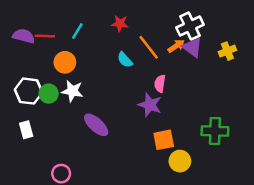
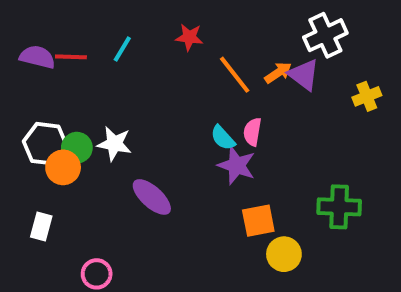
white cross: (190, 26) -> (325, 35), moved
yellow cross: (227, 51) -> (367, 96), moved
cyan semicircle: (125, 60) -> (223, 138), moved
orange circle: (65, 62) -> (63, 167), moved
white rectangle: (26, 130) -> (41, 227), moved, turned 30

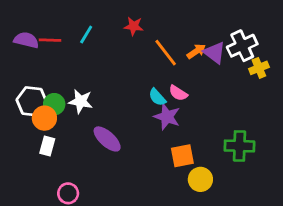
white cross: (325, 35) -> (242, 46), moved
pink semicircle: (252, 132) -> (178, 93), turned -66
white rectangle: (41, 227) -> (47, 146), moved

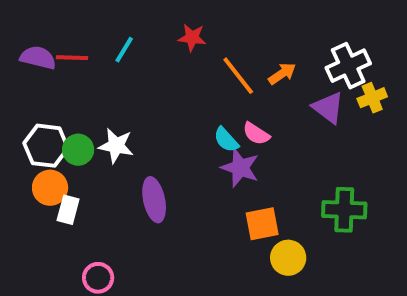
purple triangle: (214, 53) -> (328, 108), moved
orange circle: (44, 118) -> (50, 188), moved
purple ellipse: (107, 139) -> (154, 200), turned 36

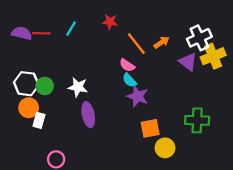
yellow cross: (372, 98) -> (213, 56), size x1.5
pink semicircle: (256, 134) -> (127, 65), moved
white star: (116, 146) -> (78, 87), moved

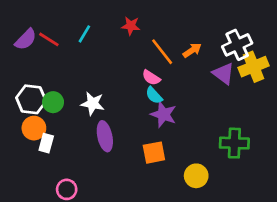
purple semicircle: (22, 33) -> (26, 39), turned 120
red line: (41, 33) -> (49, 39), turned 30
orange square: (150, 128) -> (154, 153), moved

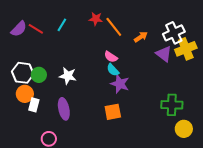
orange line: (162, 52) -> (114, 27), moved
purple ellipse: (105, 136) -> (64, 109), moved
yellow circle: (196, 176) -> (184, 129), moved

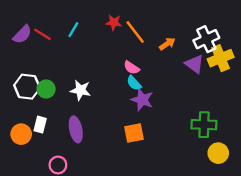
orange circle: (25, 94) -> (21, 134), moved

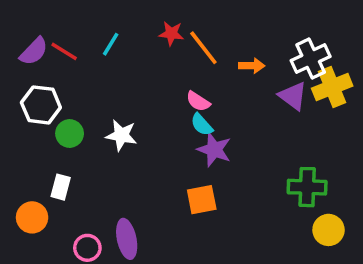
orange arrow: (167, 44) -> (252, 66), turned 35
white hexagon: (27, 87) -> (41, 105), moved
purple ellipse: (76, 129) -> (127, 239), moved
orange circle: (21, 134) -> (32, 217), moved

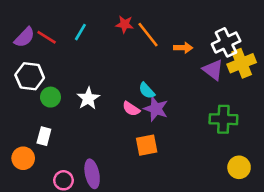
pink semicircle: (198, 101) -> (131, 109), moved
white star: (121, 135) -> (88, 98), turned 30
green cross: (307, 187) -> (223, 119), moved

